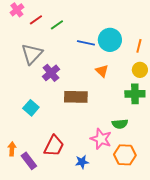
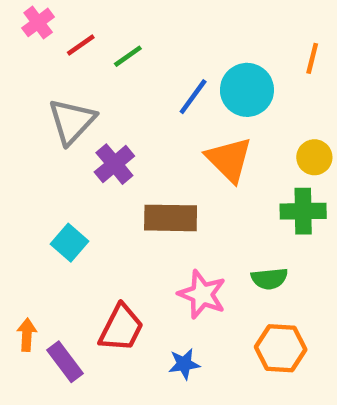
blue line: (86, 43) -> (193, 97), turned -66
orange line: (139, 46) -> (312, 58), moved
orange triangle: (102, 71) -> (229, 160), size x1.6
pink star: (101, 139) -> (202, 294), moved

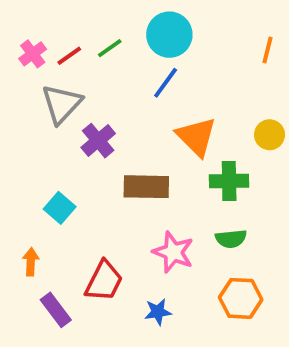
pink cross: (38, 22) -> (33, 54), moved
red line: (81, 45) -> (69, 56), moved
cyan circle: (247, 90) -> (169, 35), moved
green cross: (303, 211) -> (229, 181), moved
orange arrow: (27, 335) -> (31, 262), moved

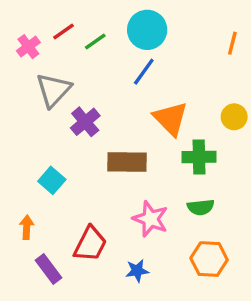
red line: (69, 56) -> (63, 31), moved

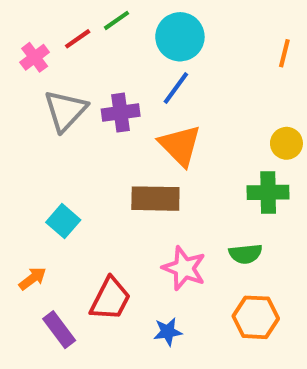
green line: (95, 42) -> (116, 20), moved
orange triangle: (171, 118) -> (180, 145), moved
purple cross: (85, 122) -> (121, 113), moved, turned 32
green cross: (199, 157) -> (268, 192), moved
orange arrow: (27, 227) -> (33, 278), turned 50

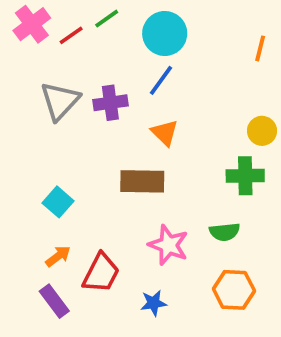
pink cross: (35, 57) -> (32, 24), moved, size x1.4
orange triangle: (180, 145) -> (165, 133), size x0.7
orange arrow: (33, 278) -> (58, 256), moved

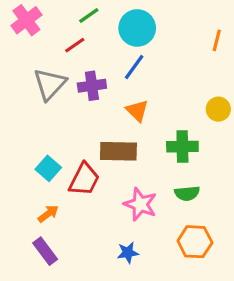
red line: (71, 35) -> (75, 45), moved
green cross: (245, 176) -> (182, 147), moved
red trapezoid: (101, 273) -> (84, 179), moved

